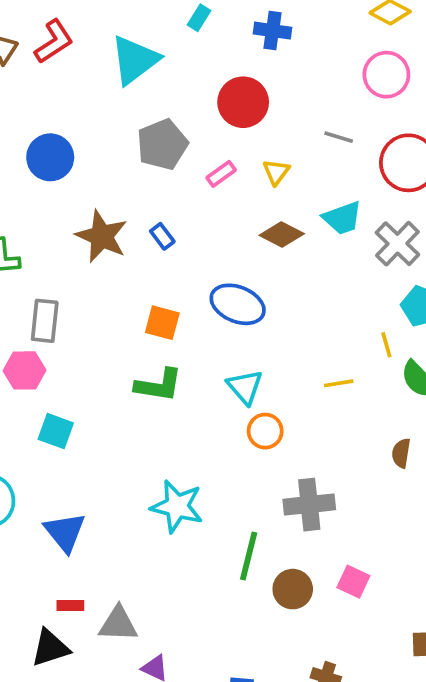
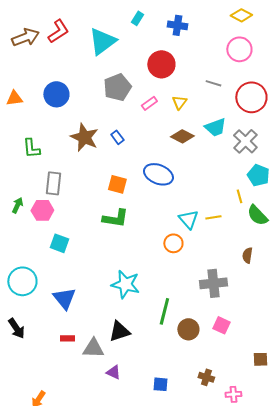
cyan triangle: (245, 387) -> (188, 219), moved
gray cross: (309, 505) -> (213, 283), moved
black triangle: (50, 648) -> (119, 331), moved

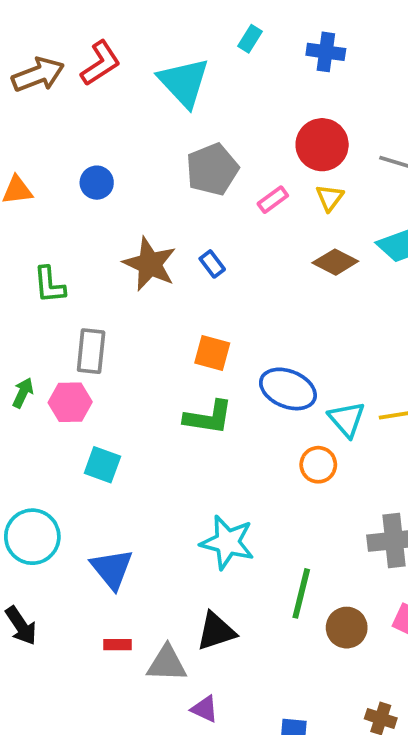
cyan triangle: (102, 41) -> (184, 82), turned -36
red circle: (161, 64) -> (322, 145), moved
blue circle: (56, 94) -> (97, 183), size x0.7
blue ellipse: (158, 174) -> (288, 389), moved

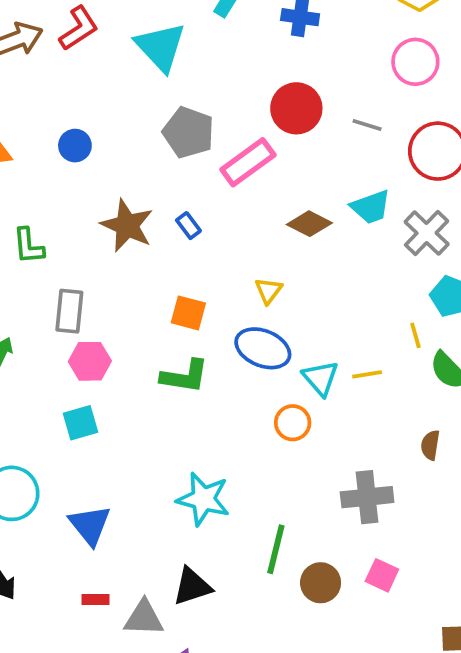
gray pentagon: (212, 169) -> (188, 133), turned -30
yellow triangle: (330, 198) -> (268, 291), moved
pink rectangle: (273, 200) -> (248, 162), size x1.8
pink hexagon: (70, 402) -> (90, 361), moved
cyan square: (102, 465) -> (81, 423), turned -36

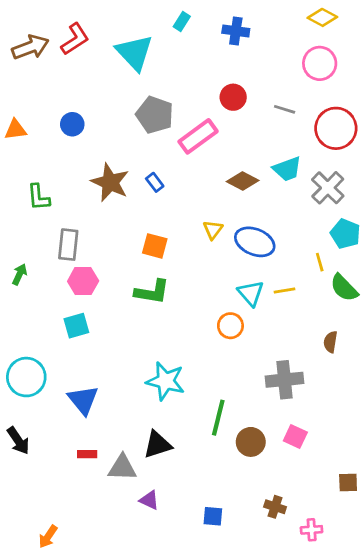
red circle: (296, 108) -> (233, 97), size x0.7
blue ellipse: (263, 348) -> (255, 242), moved

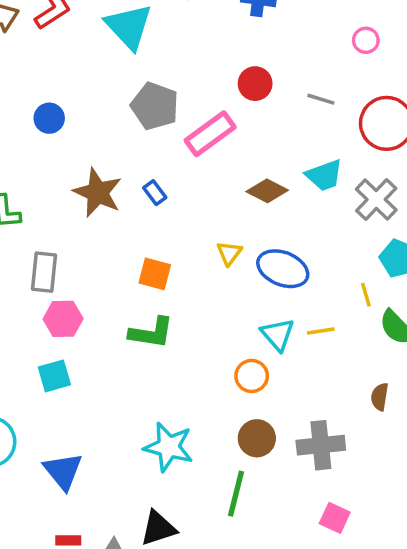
pink circle: (320, 63) -> (366, 40), size x0.6
brown circle: (251, 442) -> (257, 438), moved

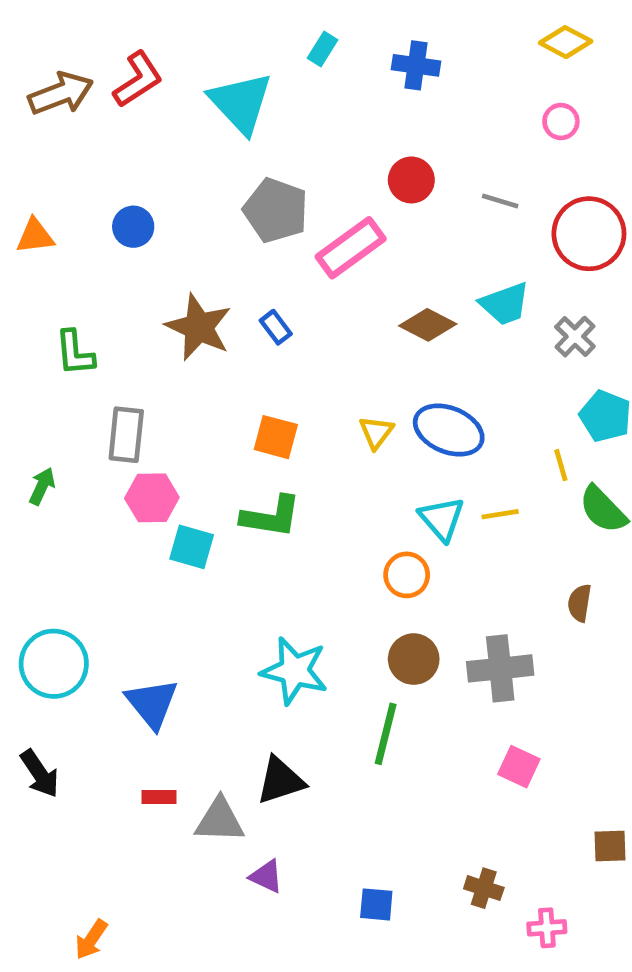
gray cross: (376, 199) -> (575, 337), size x0.7
yellow triangle: (229, 253) -> (376, 432), moved
cyan square: (54, 376) -> (192, 547), moved, turned 32

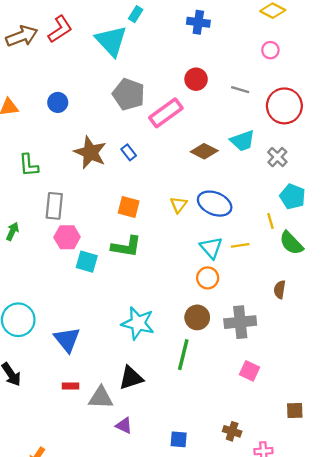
cyan rectangle: (323, 49) -> (136, 14), moved
orange circle: (407, 575) -> (208, 278), moved

